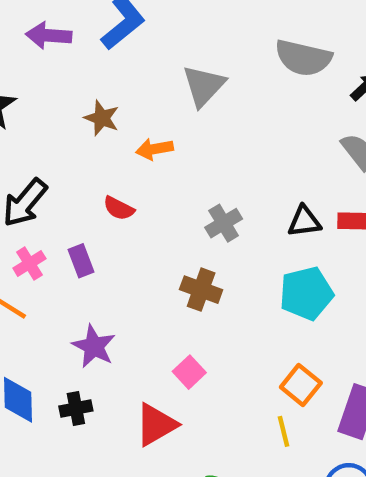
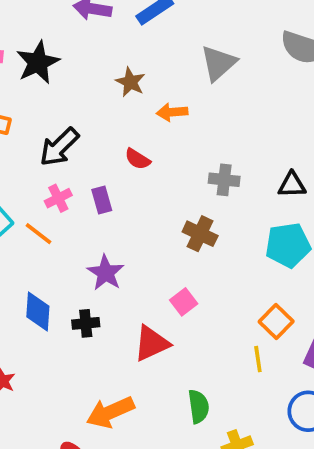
gray cross: (224, 223) -> (224, 180), turned 32

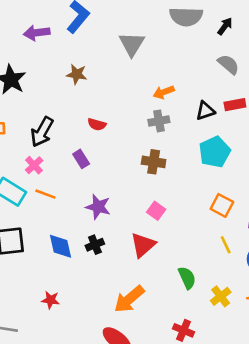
orange arrow: (172, 112) -> (164, 92), moved
pink cross: (58, 198) -> (34, 165), moved
yellow line: (258, 359) -> (226, 245), moved

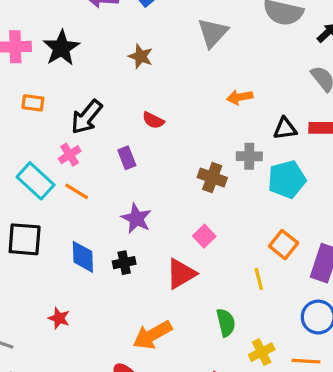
gray cross: (159, 121) -> (249, 156), moved
yellow line: (226, 245) -> (259, 279), moved

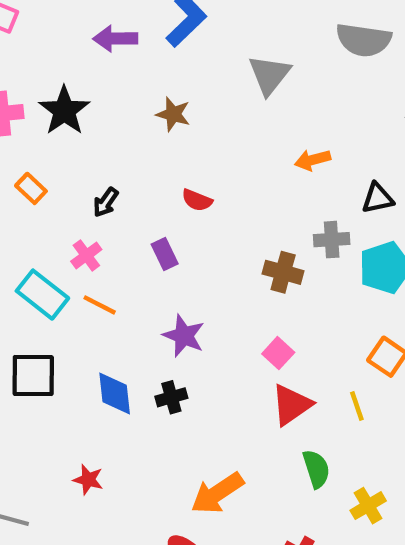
orange rectangle: (33, 103) -> (31, 188), turned 40
black arrow: (87, 117) -> (106, 202), size x0.6
red triangle: (181, 274) -> (291, 405), moved

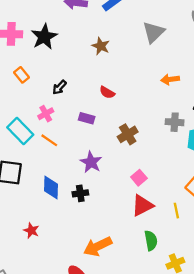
purple rectangle: (165, 254) -> (87, 118), turned -56
brown cross: (283, 272) -> (128, 134), moved, turned 36

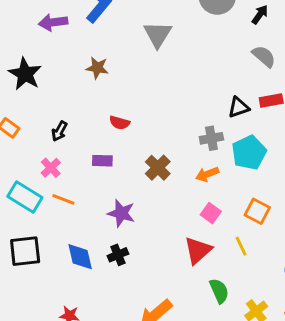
orange arrow: (170, 79) -> (207, 174), moved
pink square: (139, 178) -> (211, 213), moved

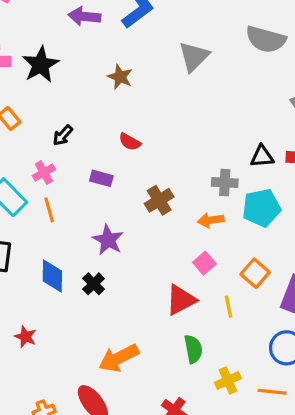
orange line: (63, 199) -> (49, 210), turned 40
black cross: (118, 255) -> (94, 284), turned -36

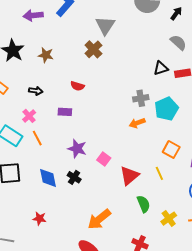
brown star: (120, 77) -> (46, 55), moved
black arrow: (63, 135) -> (36, 91), turned -112
black triangle: (262, 156) -> (161, 68), moved
brown cross: (159, 200) -> (93, 49), moved
pink square: (204, 263) -> (104, 159), moved

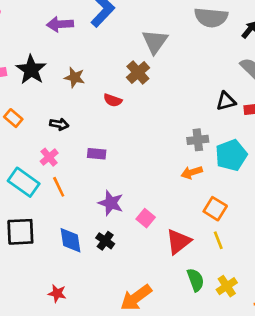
red semicircle: (77, 86) -> (113, 100), moved
orange square: (171, 150) -> (215, 209), moved
yellow cross: (169, 219) -> (227, 286), moved

